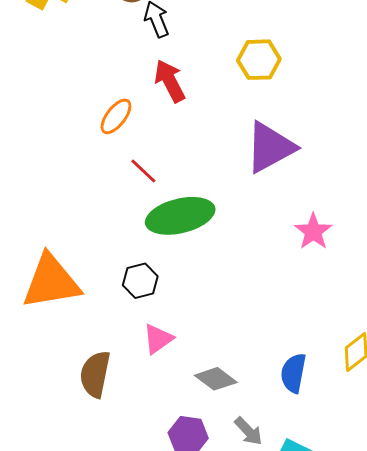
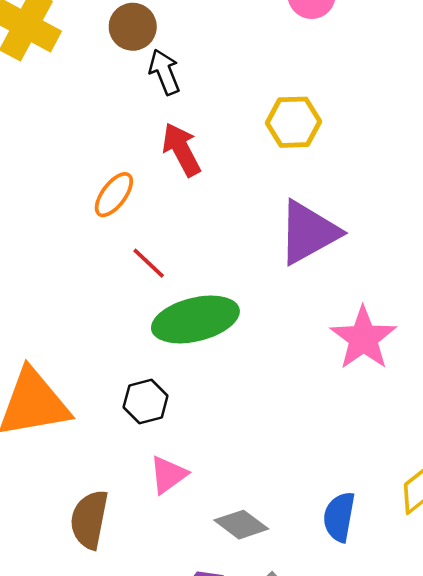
pink star: (313, 231) -> (363, 338), size x1.4

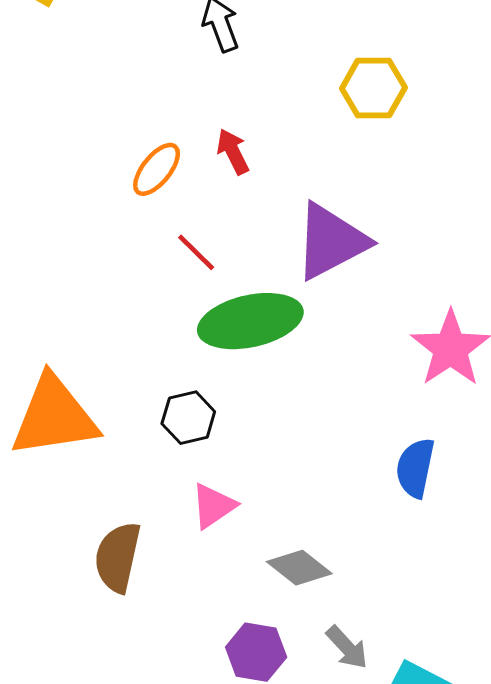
red arrow: (181, 149) -> (233, 152), moved, size x0.7
purple triangle: (308, 232) -> (331, 241), moved
blue semicircle: (339, 517) -> (415, 468), moved

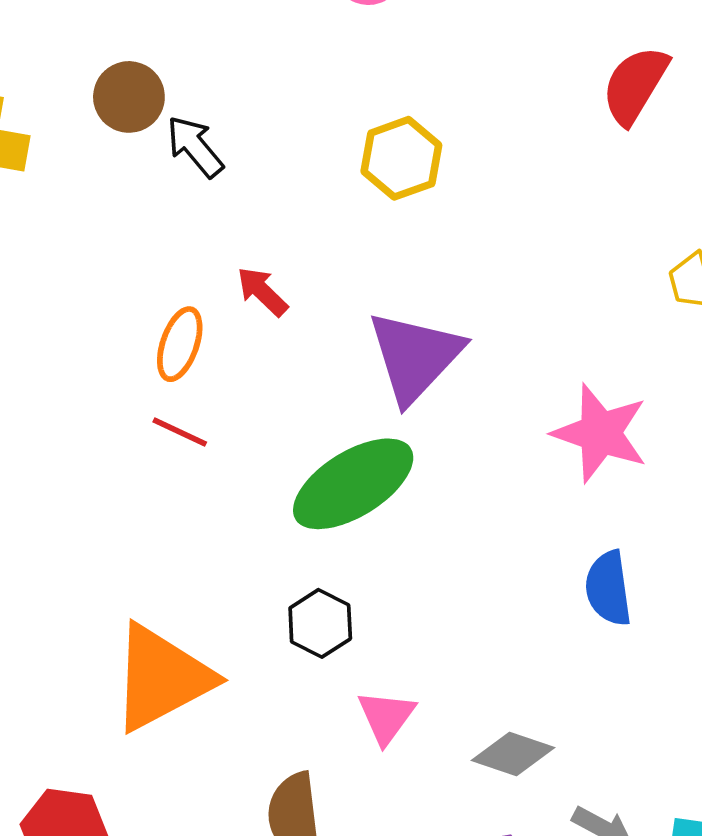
red line: (196, 252) -> (180, 432), moved

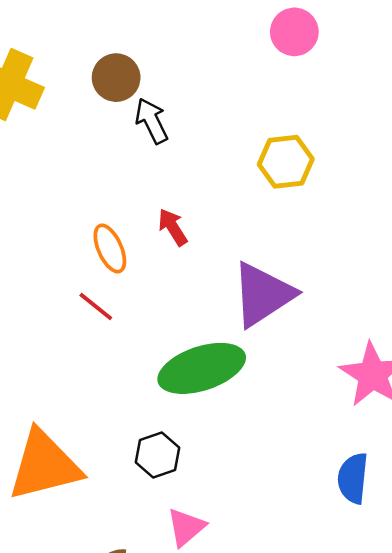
orange ellipse: (180, 344) -> (110, 249), turned -57

